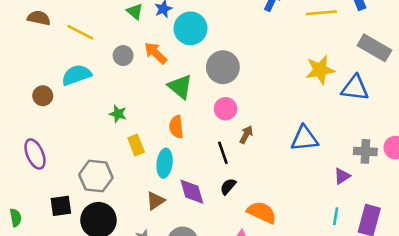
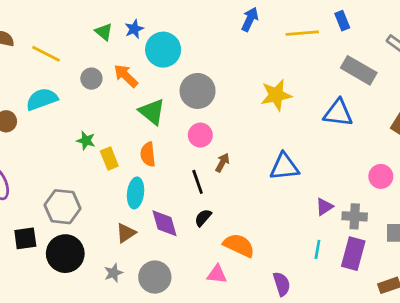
yellow star: (320, 70) -> (276, 95), moved
yellow rectangle: (136, 145) -> (109, 158), moved
gray cross: (365, 151) -> (355, 216), moved

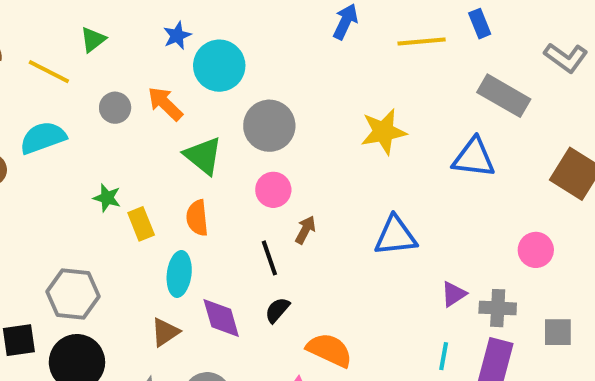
green triangle: (104, 32) -> (93, 40), moved, turned 42

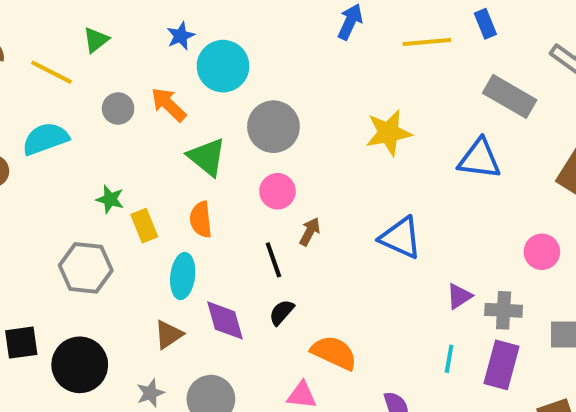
blue triangle: (396, 236) -> (401, 238), turned 30
gray hexagon: (73, 294) -> (86, 268), moved

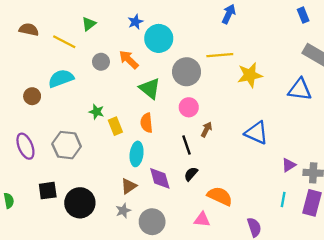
yellow line: (427, 42) -> (220, 55), moved
gray hexagon: (86, 268) -> (67, 145), moved
gray star: (150, 393) -> (123, 211), moved

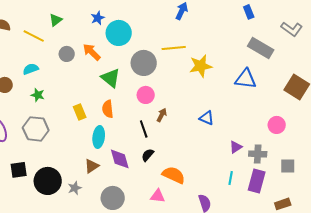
cyan semicircle: (61, 78) -> (31, 69), size x0.7
green star: (97, 112) -> (38, 95), moved
blue triangle: (256, 133) -> (207, 118), size x0.7
gray star: (123, 211) -> (75, 188), moved

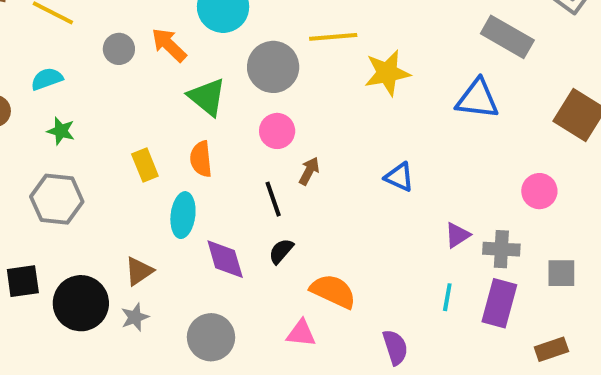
brown triangle: (92, 166) -> (139, 271), moved

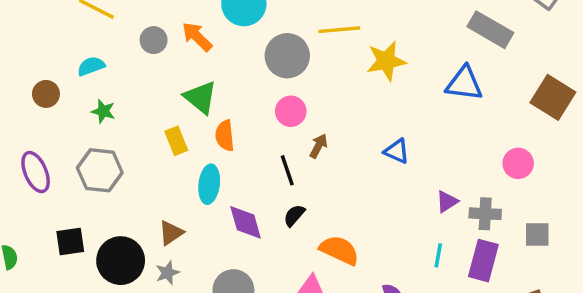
green triangle: (207, 97) -> (200, 97), moved

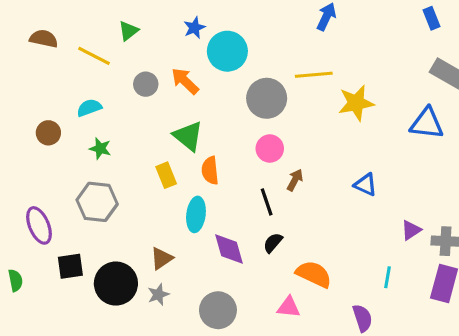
purple ellipse: (36, 172) -> (39, 225), moved
cyan line: (438, 255) -> (388, 277), moved

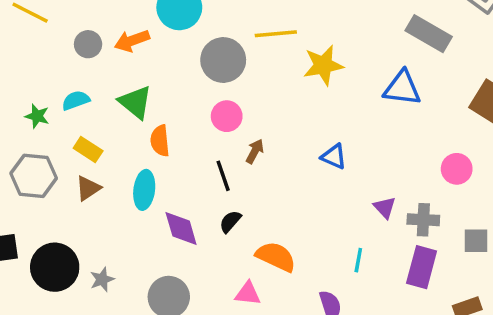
orange arrow: (185, 81) -> (132, 41), turned -64
cyan semicircle: (89, 108) -> (76, 100), moved
yellow rectangle: (166, 175) -> (88, 150), moved, turned -35
purple triangle: (411, 230) -> (385, 207), turned -40
brown triangle: (161, 258) -> (88, 188), moved

